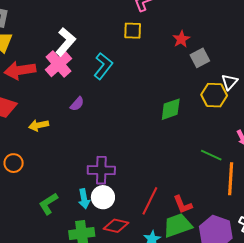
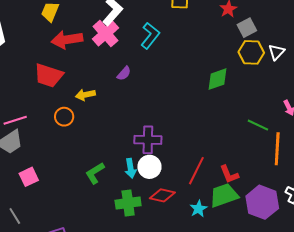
yellow hexagon: (214, 95) -> (251, 52), moved
orange circle: (14, 163) -> (64, 117), moved

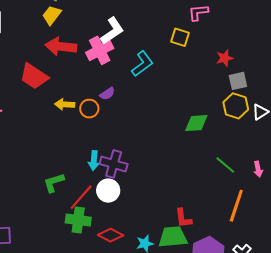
orange circle: (64, 117) -> (89, 109), moved
green line: (258, 125) -> (225, 165), moved
cyan arrow: (131, 168) -> (94, 160), moved
red line: (196, 171) -> (81, 197), moved
red diamond: (162, 195) -> (111, 235), moved

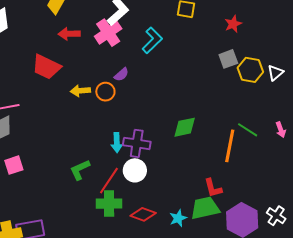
red arrow: (61, 46) -> (69, 34), size x0.7
gray square: (238, 81) -> (228, 59), moved
green diamond: (196, 123) -> (185, 127), moved
orange line: (236, 206) -> (230, 146), moved

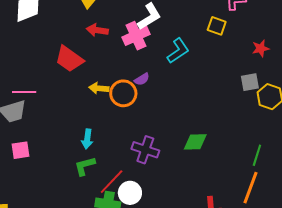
orange circle: (105, 92) -> (123, 93), size x1.4
green line: (248, 130) -> (257, 155), turned 65
cyan arrow: (117, 143) -> (87, 139), moved
orange line: (230, 146) -> (250, 188), moved
white circle: (135, 170) -> (130, 193), moved

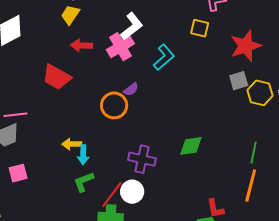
red star: (261, 48) -> (246, 46), size x1.8
yellow arrow: (99, 88) -> (72, 144), moved
white circle: (130, 193) -> (132, 192), moved

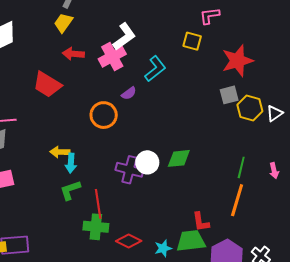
purple semicircle: (131, 89) -> (129, 93), moved
white circle: (132, 192) -> (147, 162), moved
red line: (112, 194) -> (98, 204), turned -48

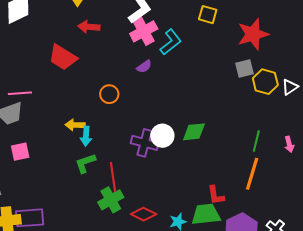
pink cross: (112, 57) -> (144, 31), moved
orange circle: (104, 115) -> (109, 94), moved, size x0.7
green cross: (96, 227) -> (111, 200), turned -35

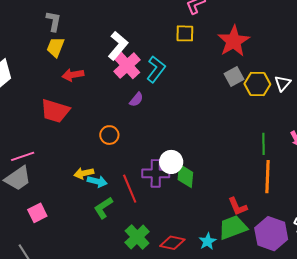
green diamond: (194, 132) -> (185, 176), moved, turned -65
cyan arrow: (86, 136) -> (97, 181), turned -66
red line: (113, 177) -> (130, 189), moved

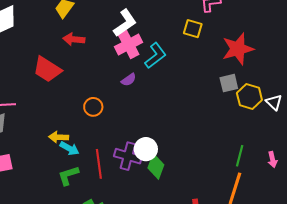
white triangle: (283, 83) -> (274, 102), turned -42

